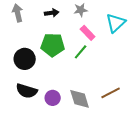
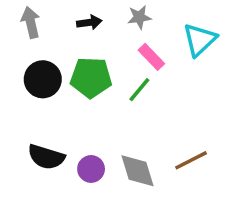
black circle: (25, 59) -> (43, 79), moved

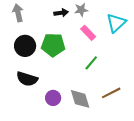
black arrow: (89, 22) -> (61, 13), moved
green line: (139, 90) -> (91, 63), moved
black semicircle: (46, 157) -> (27, 79), moved

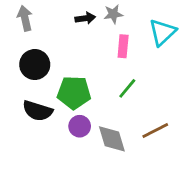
pink rectangle: (88, 33) -> (123, 46), turned 49
green pentagon: (53, 45) -> (74, 93), moved
purple circle: (53, 98) -> (80, 126), moved

